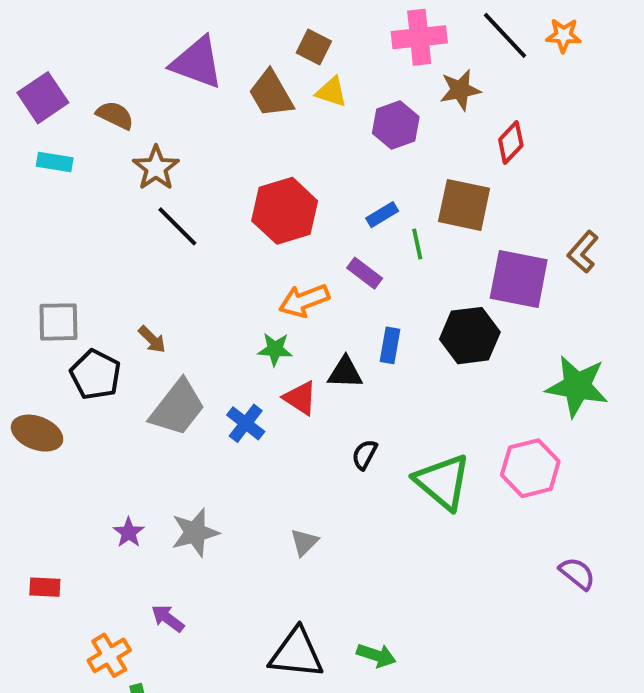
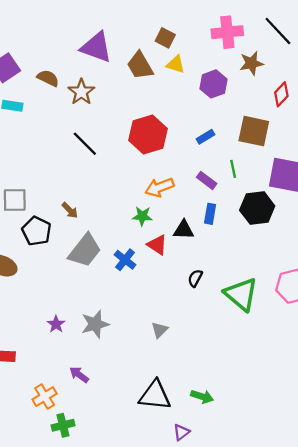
brown star: (156, 168) -> (81, 92), moved
green line: (417, 244) -> (233, 169), moved
purple rectangle: (365, 273) -> (207, 180), moved

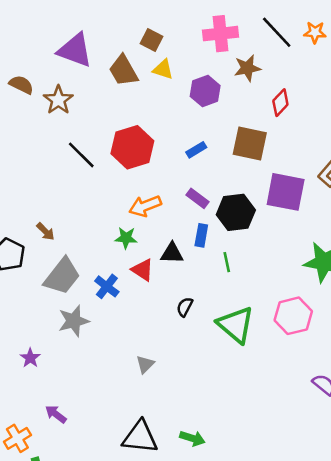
black line: (85, 144) -> (81, 155), moved
green line: (233, 169) -> (227, 262), moved
black hexagon: (257, 208) -> (236, 212), moved
gray star: (95, 324) -> (74, 321), moved

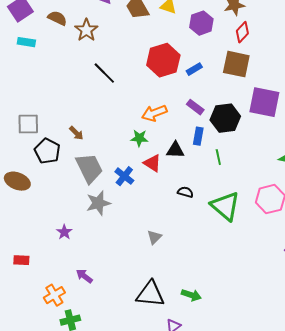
red diamond: (280, 103) -> (242, 32), moved
red hexagon: (132, 147) -> (163, 60), moved
gray trapezoid: (62, 276) -> (89, 168), turned -64
black semicircle: (185, 307) -> (185, 192), turned 77

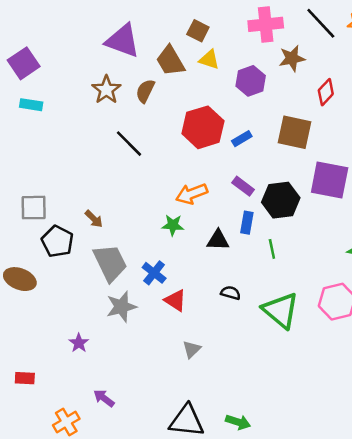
brown semicircle: (57, 18) -> (145, 91), moved, turned -90
red diamond: (242, 32) -> (326, 92), moved
red triangle: (152, 163) -> (175, 300), moved

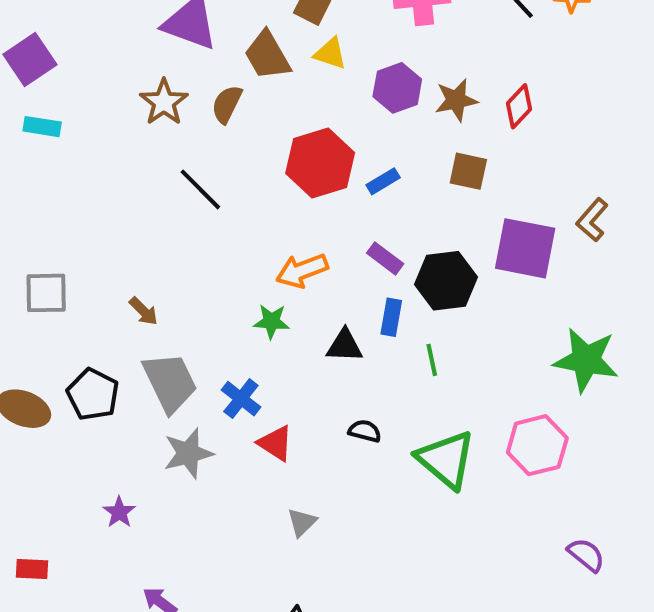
brown star: (292, 58) -> (456, 100), moved
brown square: (294, 132) -> (468, 171), size x0.7
black pentagon: (57, 241) -> (93, 394), moved

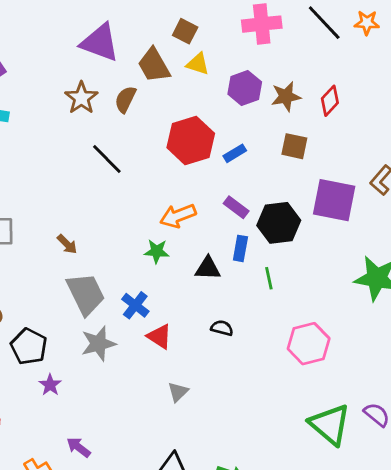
black pentagon: (93, 394) -> (29, 346), moved
pink hexagon: (537, 445) -> (309, 344), moved
green triangle: (446, 459) -> (330, 425), moved

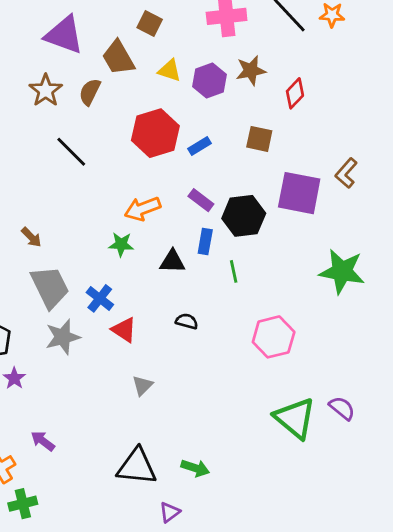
yellow triangle: (198, 64) -> (170, 71), moved
brown star: (286, 96) -> (251, 71), moved

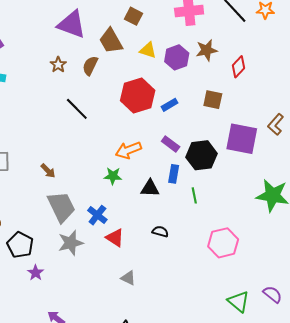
brown star: (46, 90) -> (58, 65), size x0.7
gray triangle: (143, 385) -> (128, 278), turned -49
green triangle: (295, 418) -> (239, 302), size x0.7

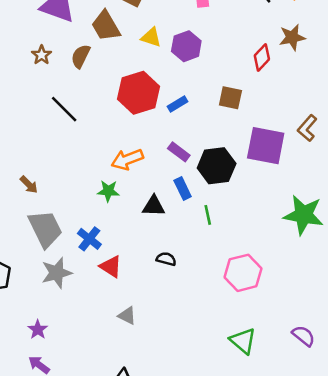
brown star: (207, 50) -> (292, 37), moved
blue rectangle: (174, 174) -> (183, 188), turned -36
purple star: (36, 273) -> (38, 330), moved
green triangle: (239, 302) -> (243, 341), moved

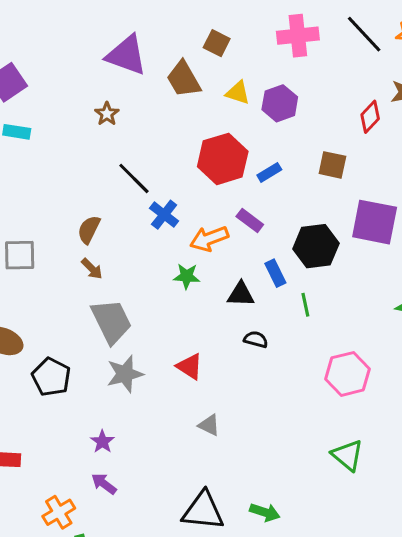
brown semicircle: (81, 56) -> (89, 230), moved
purple rectangle: (179, 152) -> (250, 221), moved
blue cross: (89, 239) -> (164, 215), moved
black semicircle: (166, 259) -> (256, 339), moved

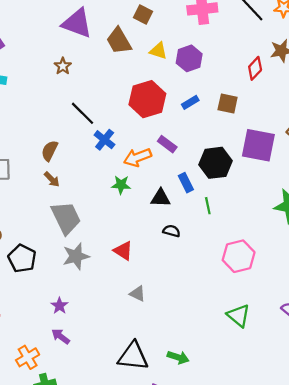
blue rectangle: (269, 172) -> (190, 102), moved

